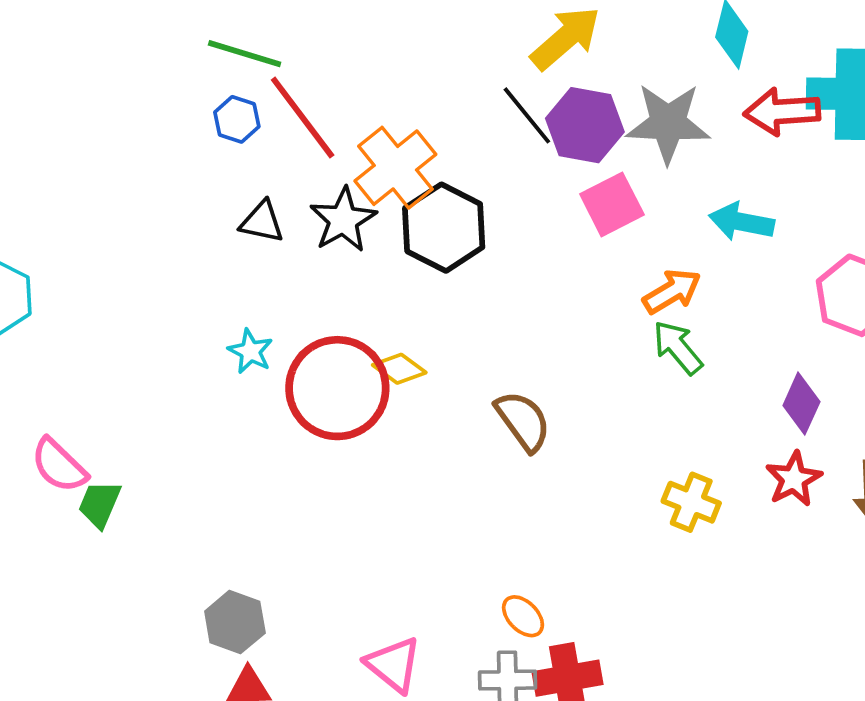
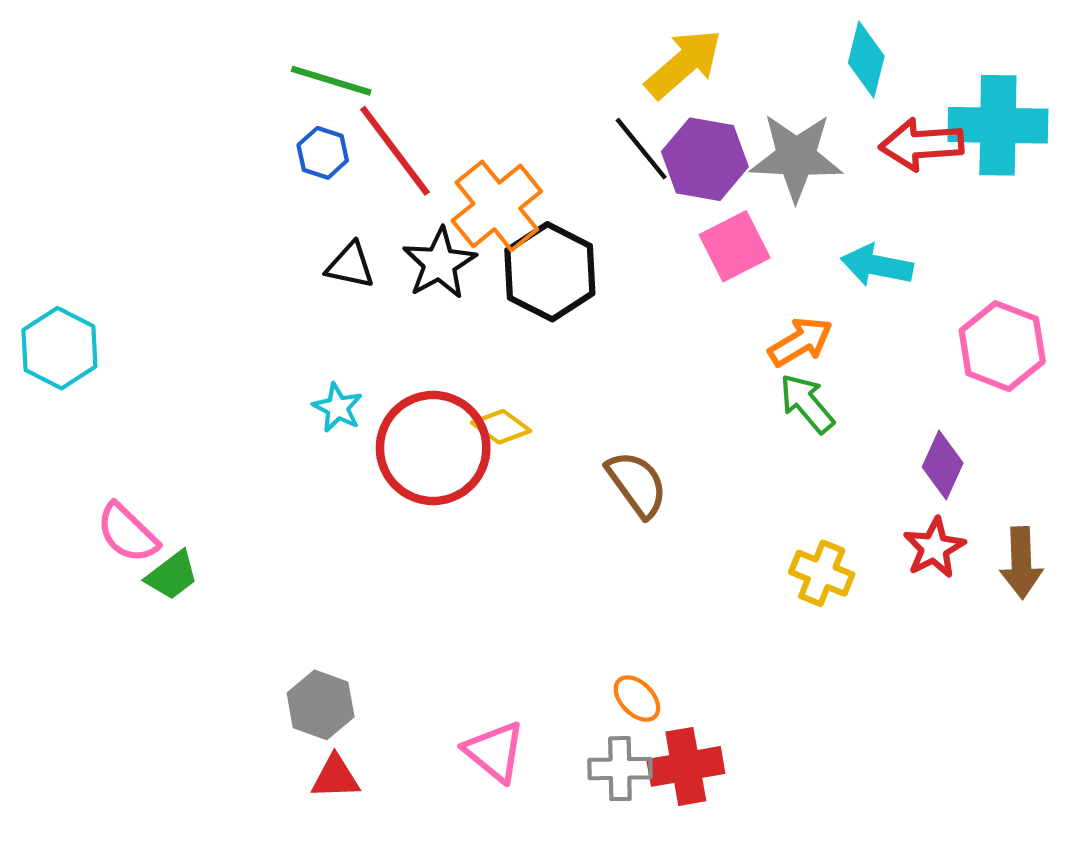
green trapezoid: (100, 504) -> (172, 575), turned -150

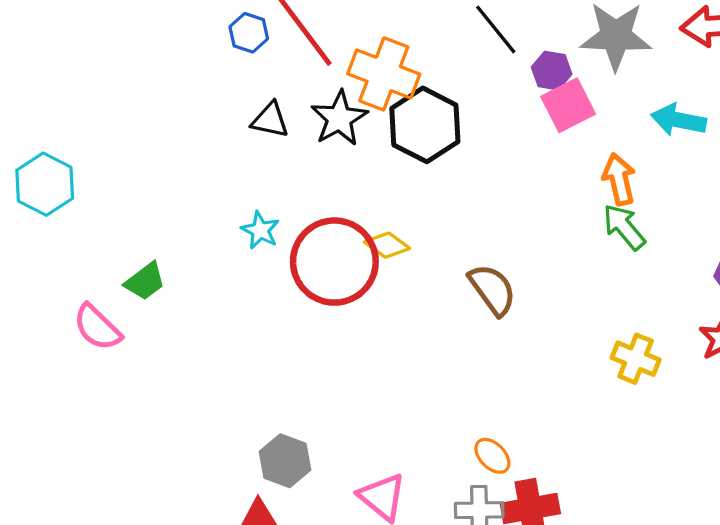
purple hexagon: (705, 159) -> (552, 71), moved, size x0.6
orange cross: (497, 206) -> (384, 74), turned -30
orange arrow: (800, 342) -> (619, 179), turned -72
green trapezoid: (172, 575) -> (145, 281), moved
gray hexagon: (321, 705) -> (285, 461), moved

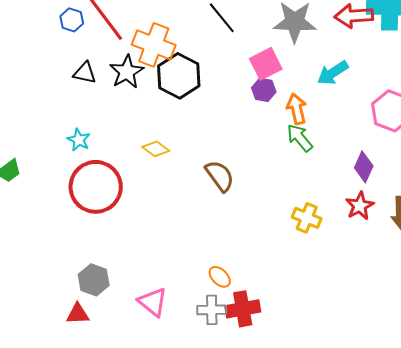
purple hexagon: (552, 71) -> (264, 90), moved
cyan arrow: (678, 120) -> (333, 73), turned -44
red circle: (334, 262) -> (96, 187), moved

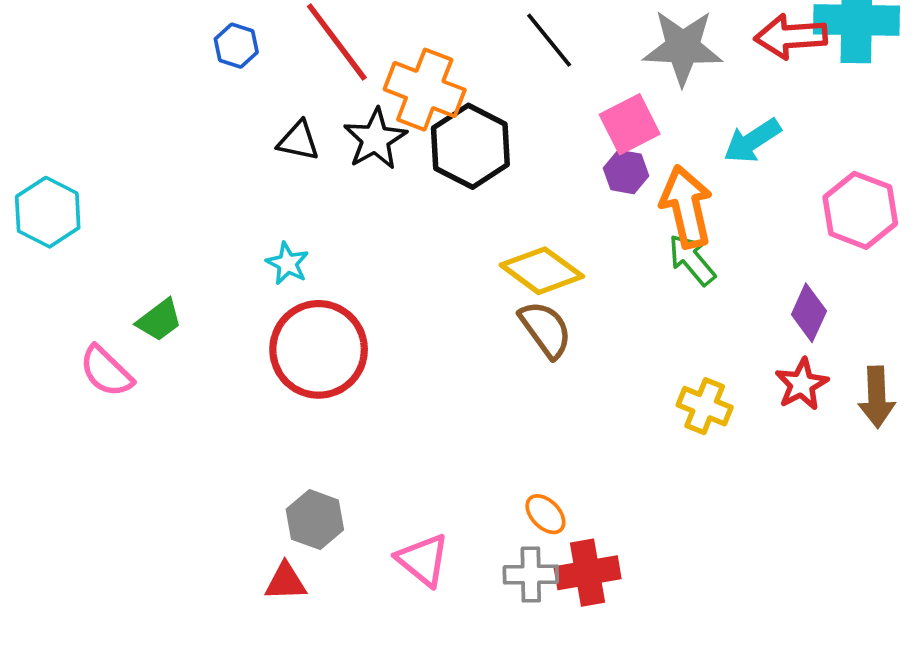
blue hexagon: (72, 20) -> (236, 46), moved
orange arrow: (297, 109) -> (686, 207), size x1.4
yellow diamond: (156, 149) -> (542, 271), moved, size x1.6

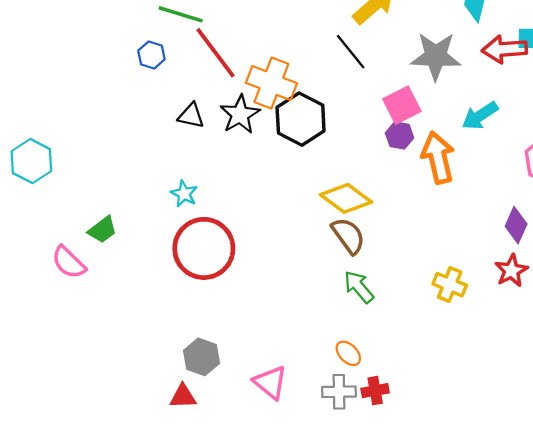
green arrow: (692, 260) -> (359, 287), moved
red cross: (588, 573) -> (375, 391), size x0.7

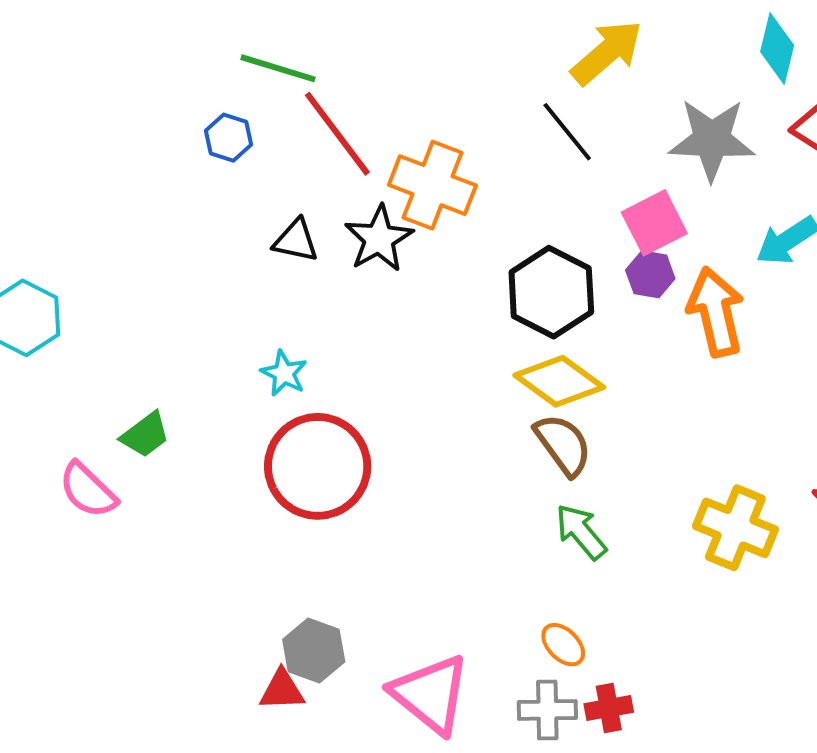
black hexagon: (301, 119) -> (551, 292), moved
yellow cross: (450, 285) -> (735, 528), size x1.4
pink triangle: (270, 382) -> (431, 694), size x1.4
red triangle: (183, 396) -> (282, 690), moved

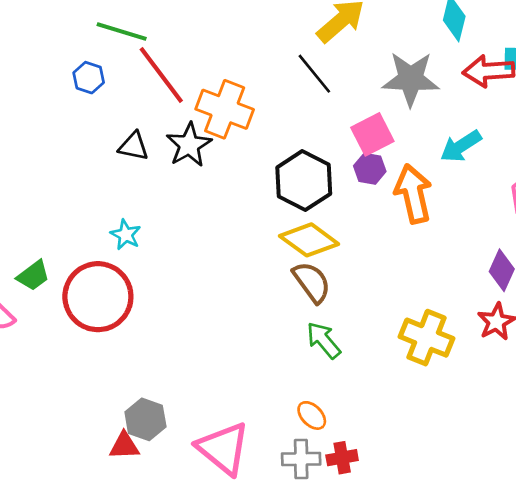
red circle: (318, 466) -> (98, 297), moved

